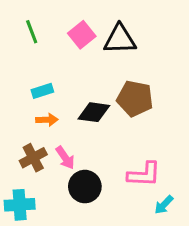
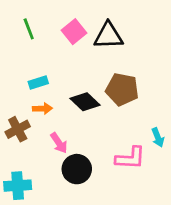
black diamond: (94, 112) -> (85, 102), turned 36
brown cross: (33, 158) -> (18, 129), moved
cyan arrow: (164, 205) -> (158, 137), moved, turned -66

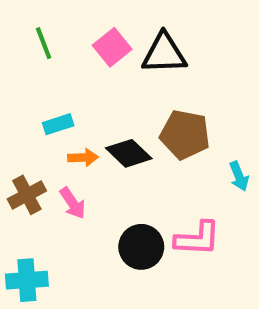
orange arrow: (42, 109) -> (83, 157), moved
cyan arrow: (158, 137) -> (239, 176), moved
pink arrow: (59, 143) -> (73, 203), moved
black circle: (77, 169) -> (141, 247), moved

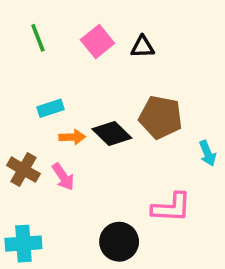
black triangle: (164, 54) -> (143, 47), size x0.6
brown cross: (27, 195) -> (23, 170), turned -32
black circle: (141, 247) -> (119, 242), moved

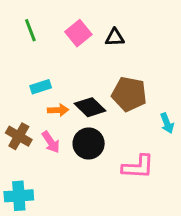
black circle: (119, 242) -> (89, 143), moved

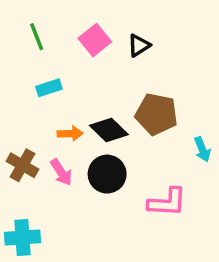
black triangle: (115, 37) -> (139, 45), turned -30
cyan rectangle: (41, 87) -> (49, 88), moved

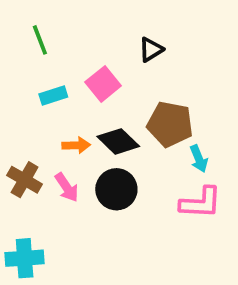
pink square: (95, 40) -> (103, 84), moved
cyan arrow: (202, 149) -> (199, 159), moved
pink L-shape: (167, 202) -> (201, 203), moved

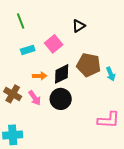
black diamond: (118, 141) -> (62, 74), turned -70
cyan arrow: (199, 159) -> (111, 74), moved
pink L-shape: (201, 203) -> (109, 120), moved

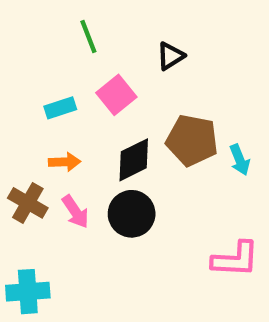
green line: (21, 21) -> (88, 37), moved
orange arrow: (40, 76) -> (65, 162), moved

